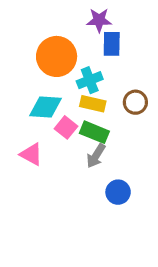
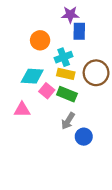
orange circle: (57, 56) -> (40, 40), size x0.7
brown circle: (135, 102) -> (96, 73), size x1.5
pink triangle: (31, 154) -> (22, 110), turned -30
gray arrow: (96, 156) -> (68, 121), moved

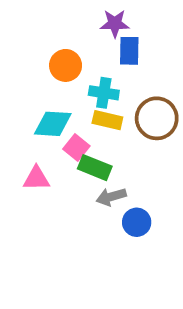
cyan cross: (64, 57) -> (104, 93), turned 30
green rectangle: (67, 94) -> (95, 168), moved
gray arrow: (68, 121) -> (111, 197), turned 42

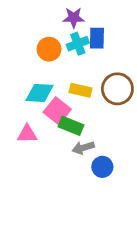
purple star: (115, 24) -> (74, 18), moved
cyan cross: (104, 93) -> (78, 44), moved, turned -30
pink square: (76, 147) -> (57, 111), size x1.4

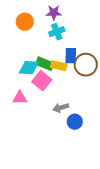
blue rectangle: (97, 38) -> (71, 56), moved
orange circle: (49, 49) -> (25, 22), moved
green rectangle: (71, 126) -> (45, 64), moved

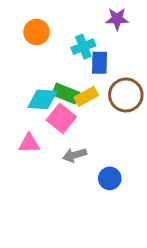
purple star: (54, 13) -> (117, 19), moved
blue rectangle: (71, 56) -> (99, 63), moved
yellow rectangle: (59, 66) -> (86, 96), turned -42
gray arrow: (61, 108) -> (75, 155), moved

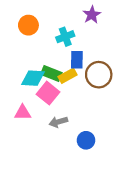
purple star: (117, 19) -> (92, 15), turned -30
blue rectangle: (99, 63) -> (77, 60), moved

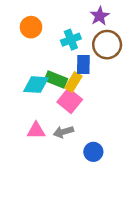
brown circle: (99, 75) -> (107, 45), moved
yellow rectangle: (68, 76) -> (73, 82), turned -30
pink square: (48, 93) -> (70, 101), moved
pink triangle: (23, 113) -> (36, 131), moved

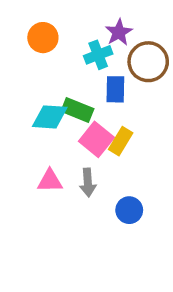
purple star: (100, 16) -> (119, 32), moved
yellow rectangle: (73, 82) -> (121, 141), moved
gray arrow: (63, 132) -> (88, 183), turned -78

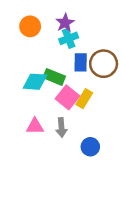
purple star: (119, 32) -> (65, 23), moved
brown circle: (148, 62) -> (104, 64), moved

